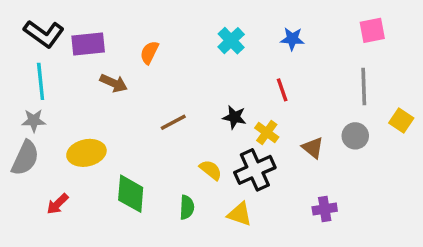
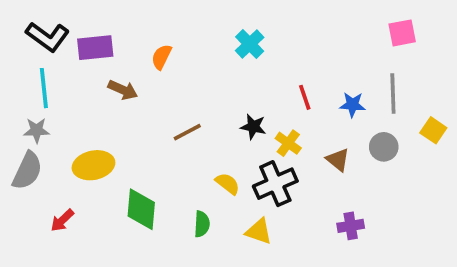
blue star: (292, 39) -> (352, 105), moved

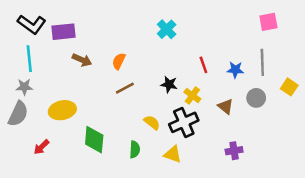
orange semicircle: (161, 57) -> (119, 61), moved

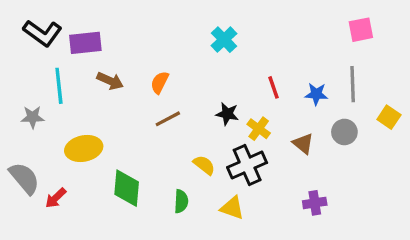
cyan line: (29, 59) -> (59, 86), moved
gray semicircle: (18, 114) -> (24, 178), moved, turned -65

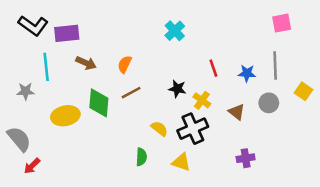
green diamond: (127, 188) -> (99, 103), moved
red arrow: (56, 198) -> (32, 166), moved

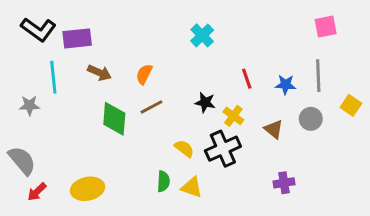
yellow ellipse: (65, 116) -> (88, 189), moved
yellow triangle: (181, 162) -> (192, 187), moved

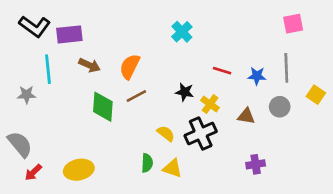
orange semicircle: (144, 74) -> (130, 67), size x1.4
red line: (247, 79) -> (222, 71), turned -54
brown triangle: (274, 129) -> (246, 116), turned -30

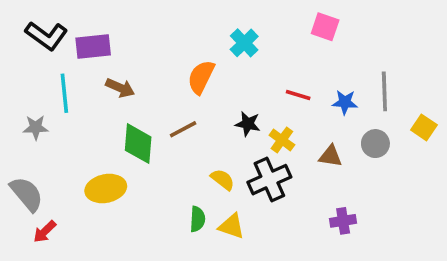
pink square: (293, 24) -> (325, 27), moved, turned 30
orange semicircle: (130, 67) -> (201, 77), moved
yellow ellipse: (79, 170) -> (106, 189), moved

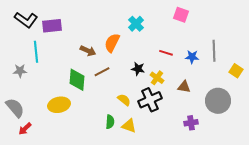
brown arrow: (120, 88) -> (88, 51), moved
gray circle: (375, 144) -> (218, 101), moved, size x1.6

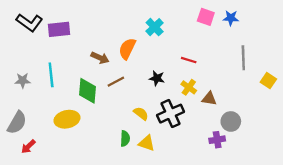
cyan line: (36, 52) -> (51, 75), moved
blue star: (192, 57) -> (231, 18), moved
yellow cross: (157, 78) -> (189, 87), moved
gray circle: (218, 101) -> (231, 121), moved, size x0.7
gray semicircle: (15, 108) -> (17, 123), turned 70

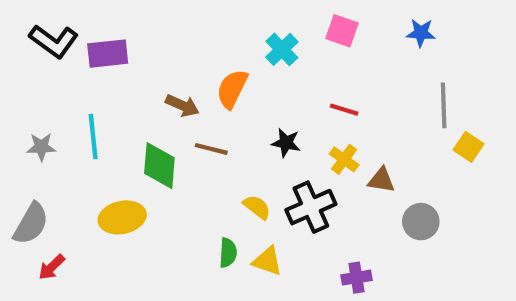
pink square: (206, 17) -> (342, 31), moved
yellow square: (268, 81) -> (469, 147), moved
brown line: (116, 82) -> (211, 149), turned 42
purple cross: (217, 140) -> (357, 278), moved

